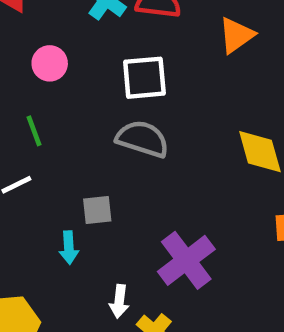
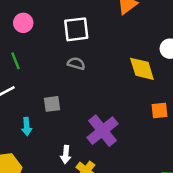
gray semicircle: (142, 139) -> (76, 63), size x0.6
cyan arrow: (69, 248) -> (27, 127), moved

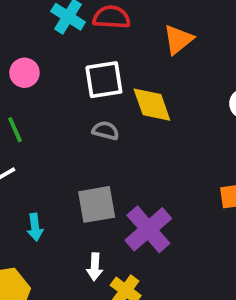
yellow diamond: (142, 69) -> (152, 105), moved
gray square: (52, 104) -> (97, 204), moved, size x1.5

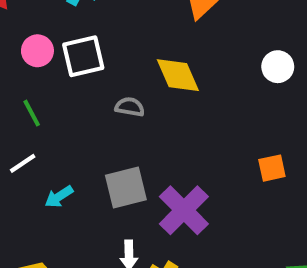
white square: (104, 80) -> (83, 56), moved
cyan arrow: (35, 227) -> (59, 197), moved, turned 68

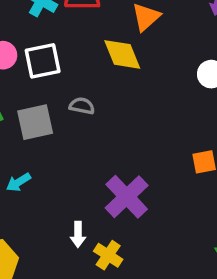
yellow diamond: (178, 75) -> (122, 54), moved
gray square: (126, 188) -> (35, 122), moved

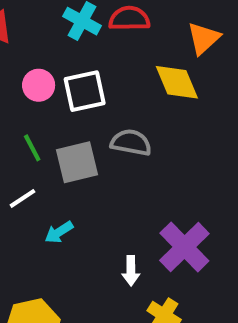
gray semicircle: (82, 106) -> (131, 143), size x1.4
white arrow: (78, 234) -> (131, 271), moved

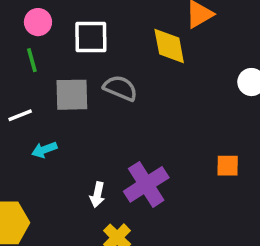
pink circle: (39, 85) -> (38, 22), moved
green line: (32, 148) -> (32, 60), moved

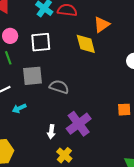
gray semicircle: (120, 88) -> (59, 87), moved

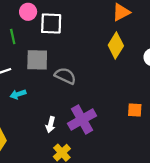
pink circle: (10, 36) -> (28, 12), moved
yellow diamond: (86, 44) -> (116, 45), moved, turned 40

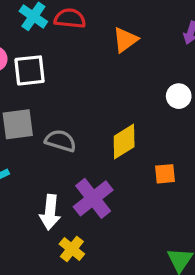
yellow diamond: (116, 45) -> (124, 142), moved, turned 35
white arrow: (51, 125) -> (50, 212), size x1.5

